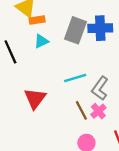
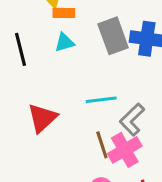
gray rectangle: (75, 30) -> (113, 36), turned -50
pink cross: (98, 111) -> (125, 150), size x1.5

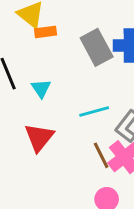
cyan triangle: (64, 42) -> (41, 89), moved, turned -40

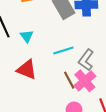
red triangle: (39, 137) -> (27, 69), turned -45

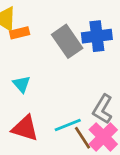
cyan line: (63, 51) -> (68, 125), moved

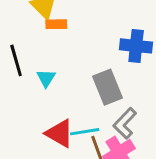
gray rectangle: (67, 41) -> (107, 87), moved
red triangle: (25, 128) -> (60, 133), moved

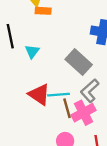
gray rectangle: (107, 87) -> (79, 62), turned -30

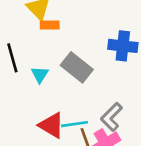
gray rectangle: (79, 62) -> (77, 67), moved

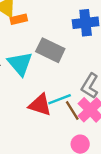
cyan triangle: (40, 75) -> (20, 64), size x1.6

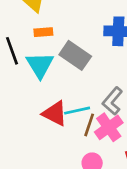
orange rectangle: (19, 19) -> (43, 32), moved
brown line: (72, 110) -> (89, 125), turned 42

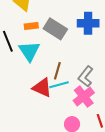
gray rectangle: (75, 55) -> (55, 29), moved
brown line: (89, 125) -> (57, 71), moved

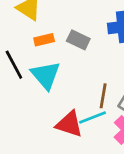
gray rectangle: (55, 29) -> (78, 40), size x0.7
brown line: (57, 71) -> (103, 96), moved

